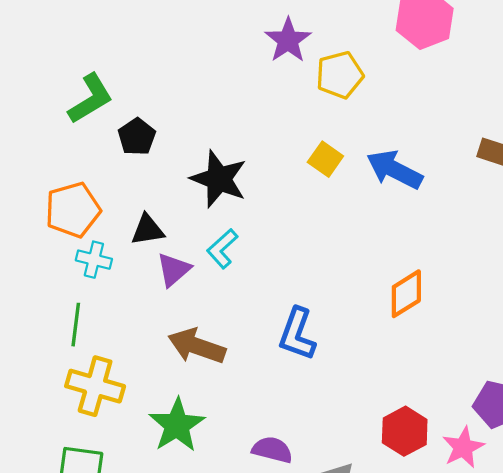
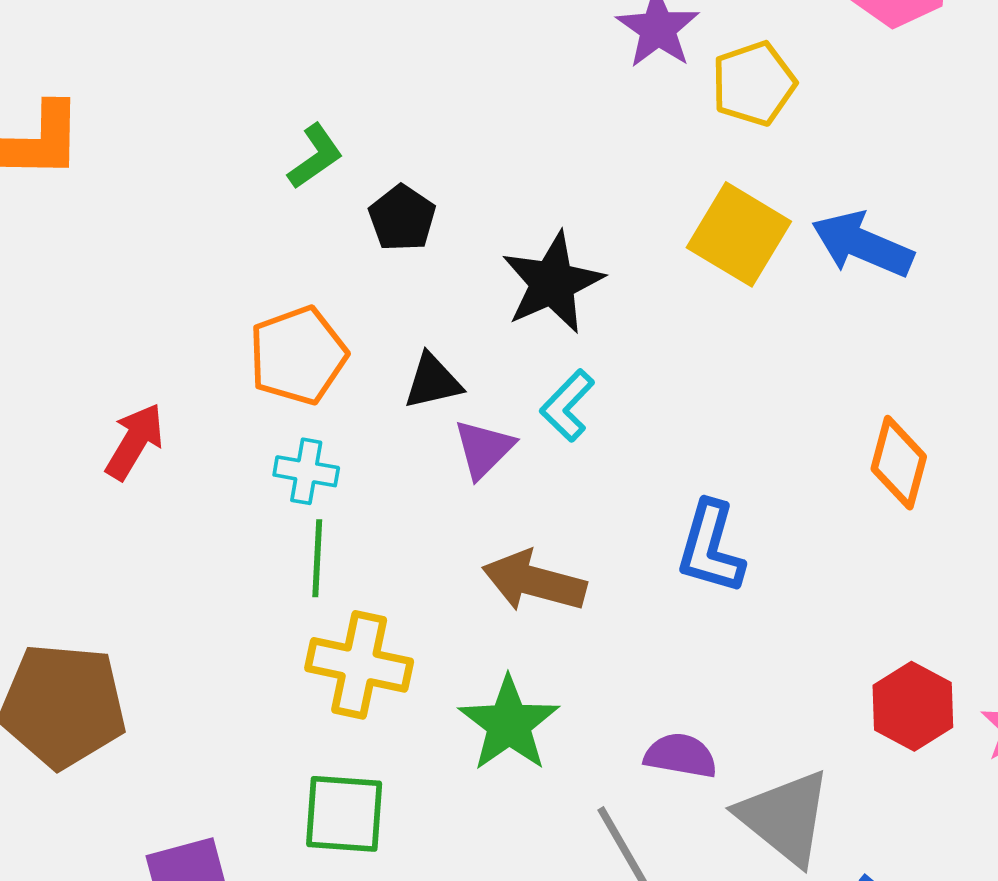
green L-shape: (90, 99) -> (315, 156), size x0.7
yellow square: (325, 159) -> (739, 234), size x1.6
black star: (219, 179) -> (552, 283), turned 30
cyan cross: (94, 260) -> (306, 471), moved
orange diamond: (406, 294) -> (899, 463), turned -39

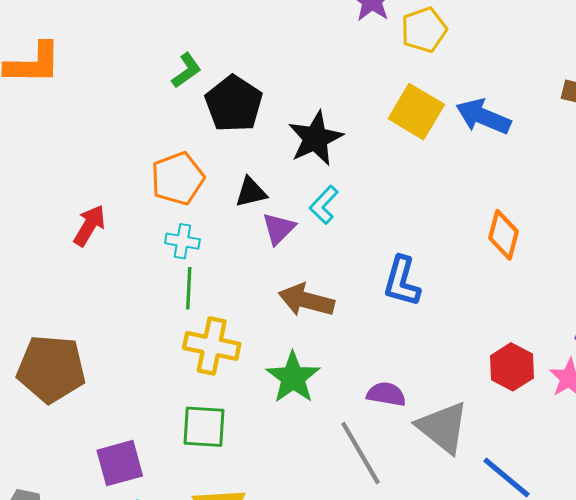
black pentagon: (402, 218) -> (234, 104), size x1.6

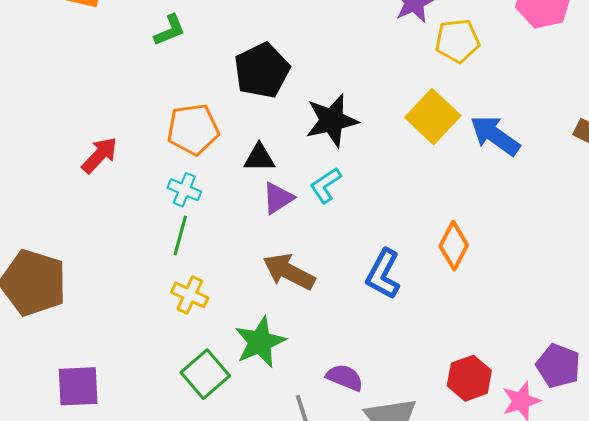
green L-shape: (186, 71) -> (170, 30), moved
orange diamond: (504, 235) -> (454, 246), moved
yellow cross: (212, 346) -> (190, 295), size x0.7
green square: (204, 427) -> (205, 374), moved, turned 33

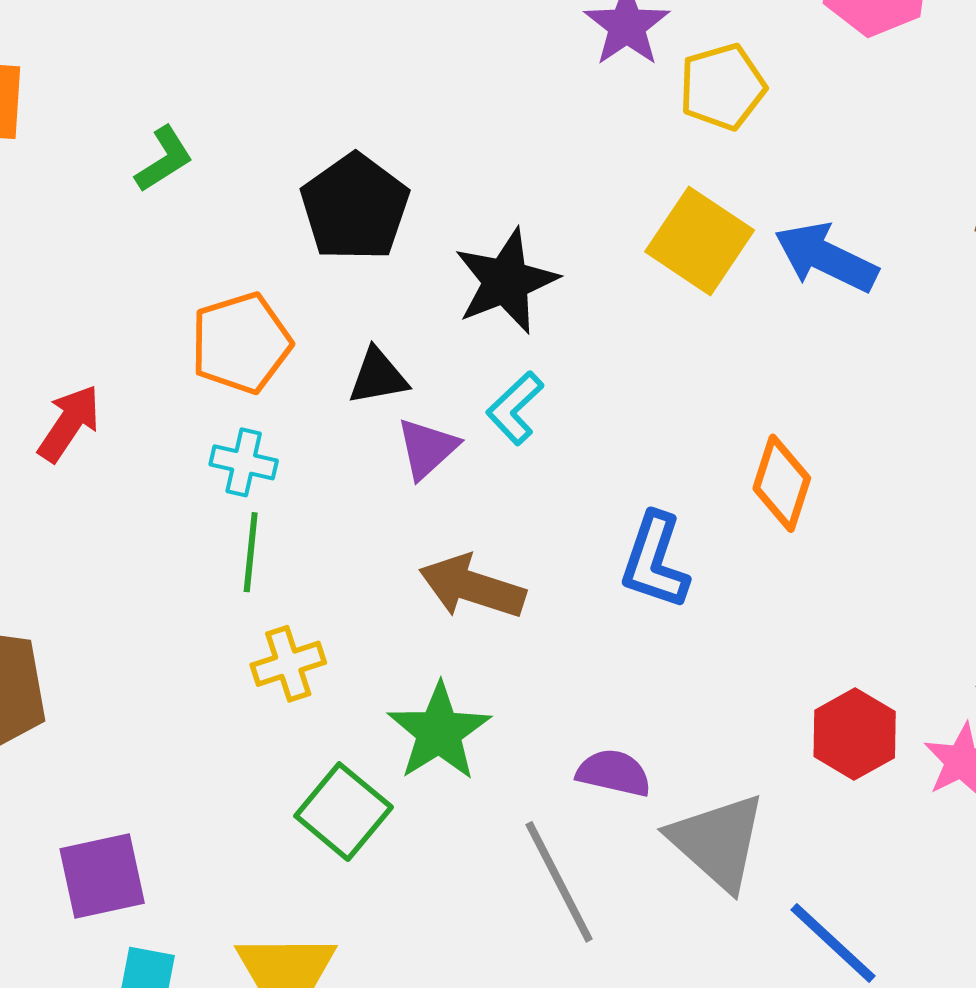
yellow cross: (190, 295) -> (288, 664), turned -33

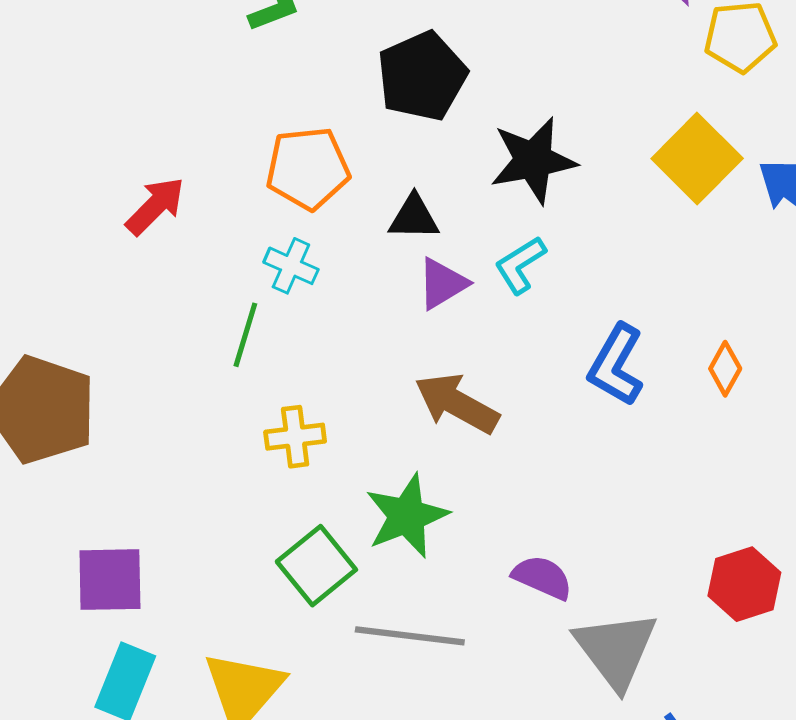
orange diamond: (782, 483) -> (725, 369), size x0.7
green line: (251, 552) -> (245, 335), moved
blue L-shape: (655, 561) -> (616, 365), moved
gray line: (559, 882) -> (410, 636), moved, turned -67

